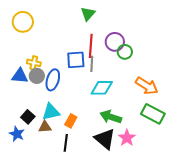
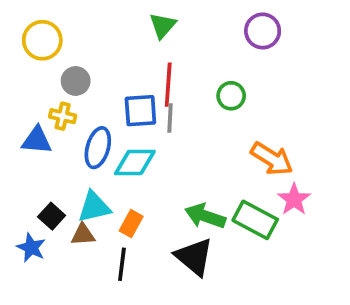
purple circle: (115, 42) -> (263, 31), moved
gray circle: (37, 76) -> (76, 81), moved
cyan diamond: (102, 88) -> (135, 162), moved
green rectangle: (153, 114) -> (255, 220), moved
pink star: (127, 138) -> (294, 199), moved

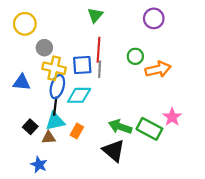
yellow cross: (63, 116) -> (54, 68), moved, size x1.5
orange arrow: (272, 159) -> (158, 69), moved, turned -45
blue star: (31, 248) -> (39, 165), moved
black line: (122, 264) -> (55, 106), moved

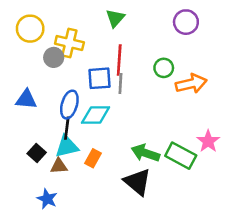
yellow cross: (54, 68) -> (69, 43), moved

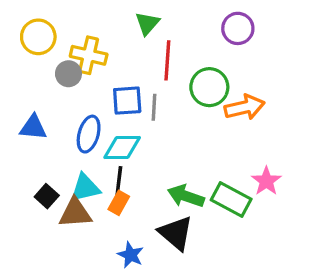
red line: (119, 60) -> (167, 60), moved
green circle: (164, 68) -> (209, 87), size x1.5
black line: (67, 128) -> (119, 181), moved
brown triangle: (59, 166) -> (75, 213), size x1.5
blue star: (47, 199) -> (131, 255), moved

